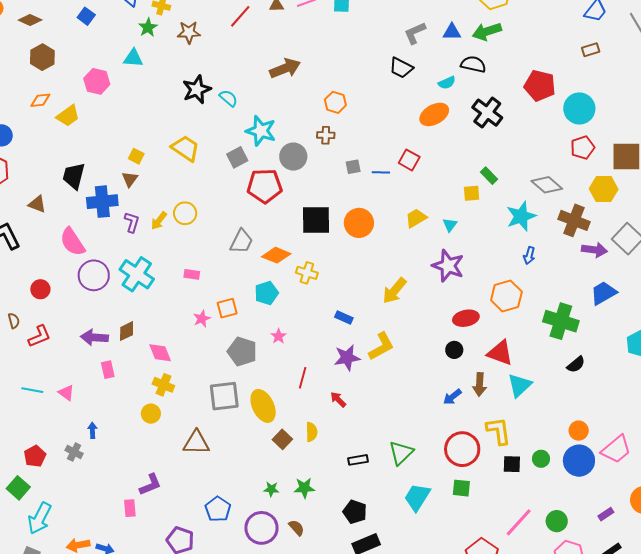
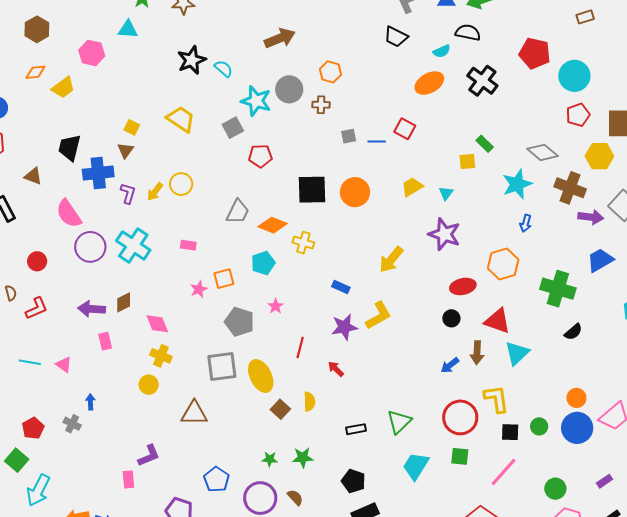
gray circle: (293, 157) -> (289, 89), moved
red pentagon: (265, 186) -> (260, 156), size x0.7
pink line: (519, 522) -> (504, 472), moved

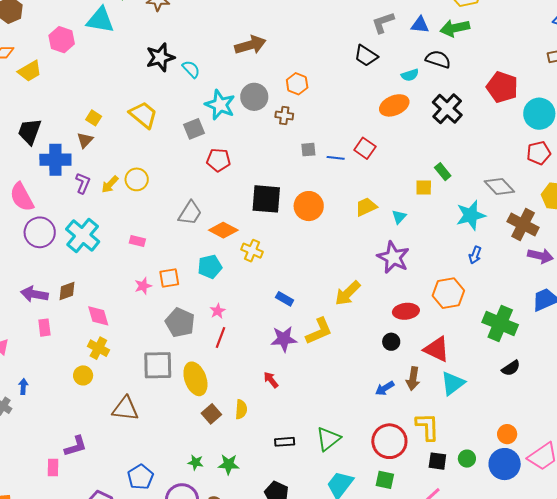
cyan triangle: (128, 29) -> (100, 20), size x1.4
yellow arrow: (391, 260) -> (348, 293), moved
red line: (300, 347) -> (221, 337), moved

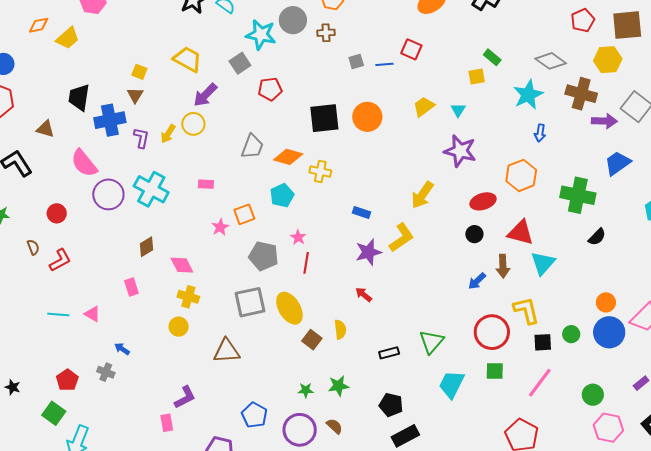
purple arrow: (34, 294) -> (205, 95), moved, turned -44
blue arrow: (23, 386) -> (122, 349), turned -49

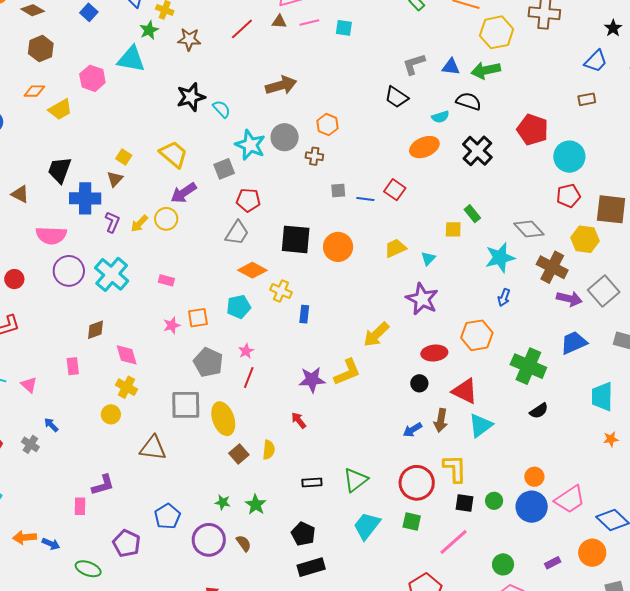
gray trapezoid: (252, 147) -> (237, 233), moved
pink semicircle: (84, 163) -> (51, 235), turned -60
blue rectangle: (362, 213) -> (304, 314), moved, turned 66
green star: (338, 386) -> (256, 505), turned 30

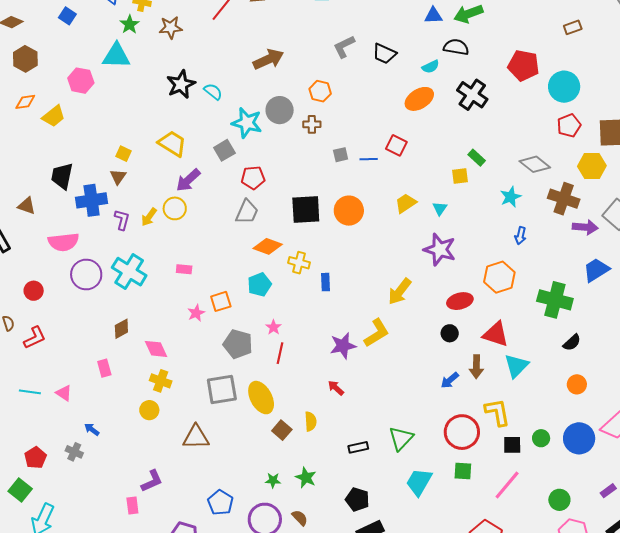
gray L-shape: (414, 64) -> (344, 47), moved
cyan star: (500, 258) -> (511, 197), size x0.7
orange circle: (534, 477) -> (577, 384), moved

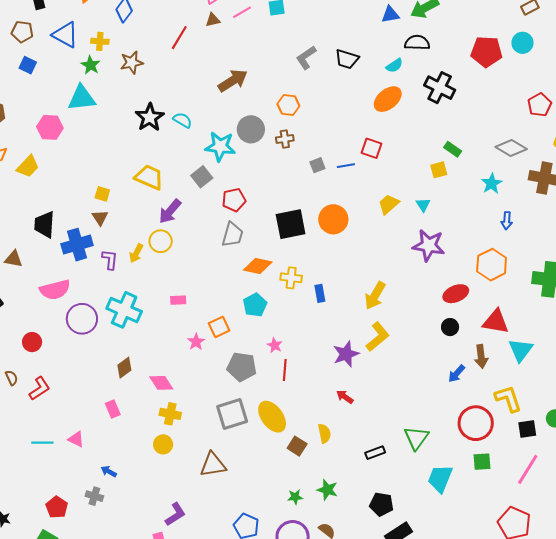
cyan circle: (564, 87) -> (522, 43), moved, size x0.7
yellow arrow: (400, 291) -> (375, 296), moved

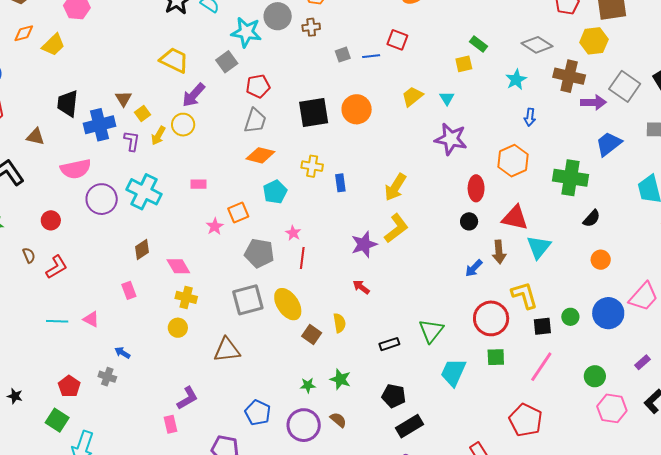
yellow square: (102, 194) -> (142, 113), moved, turned 35
orange diamond: (258, 266) -> (260, 155), moved
red ellipse: (456, 294) -> (476, 188), turned -70

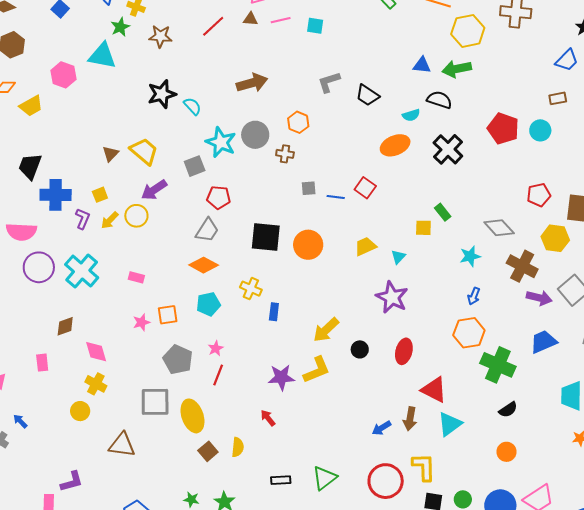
brown triangle: (123, 99) -> (110, 154), moved
orange hexagon: (513, 161) -> (469, 333), moved
black circle: (469, 221) -> (360, 349), moved

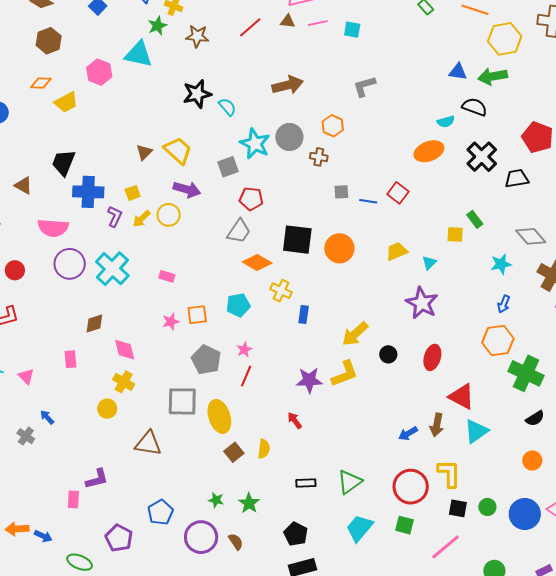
black trapezoid: (367, 95) -> (517, 178), moved, turned 135
purple arrow: (154, 190) -> (187, 189), turned -132
orange diamond: (204, 265) -> (257, 262), moved

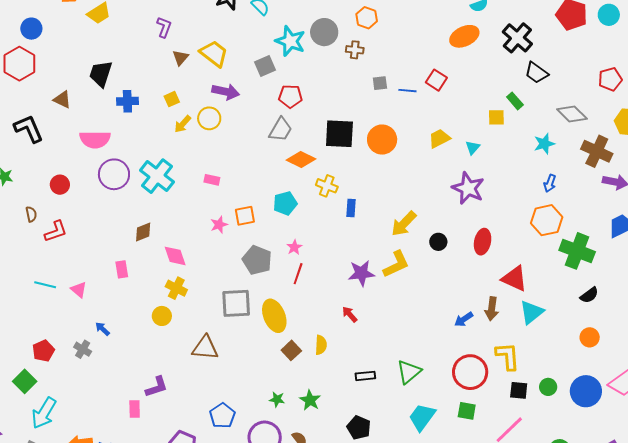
black trapezoid: (517, 178) -> (536, 73), moved, turned -130
blue cross: (88, 192) -> (127, 101), size x0.7
purple L-shape: (115, 216) -> (164, 27), moved

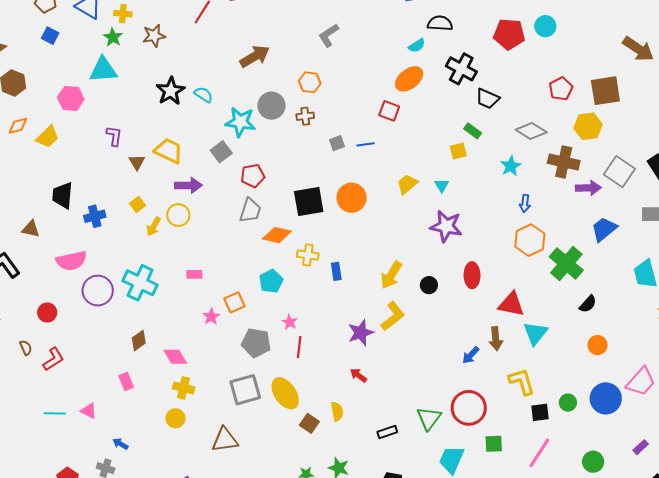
red square: (436, 80) -> (389, 111), moved
green cross: (577, 251) -> (566, 264), turned 32
red circle: (470, 372) -> (469, 408), moved

